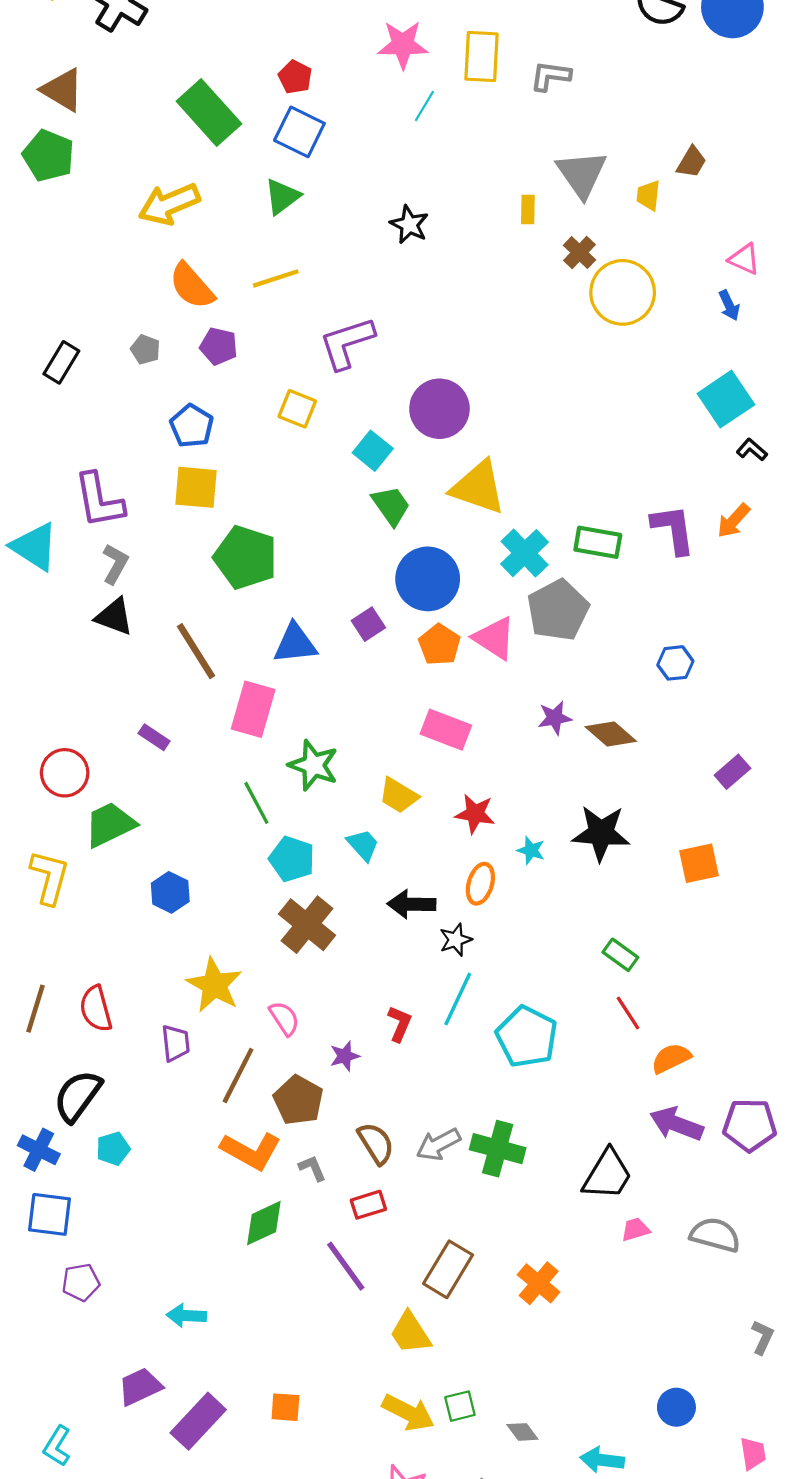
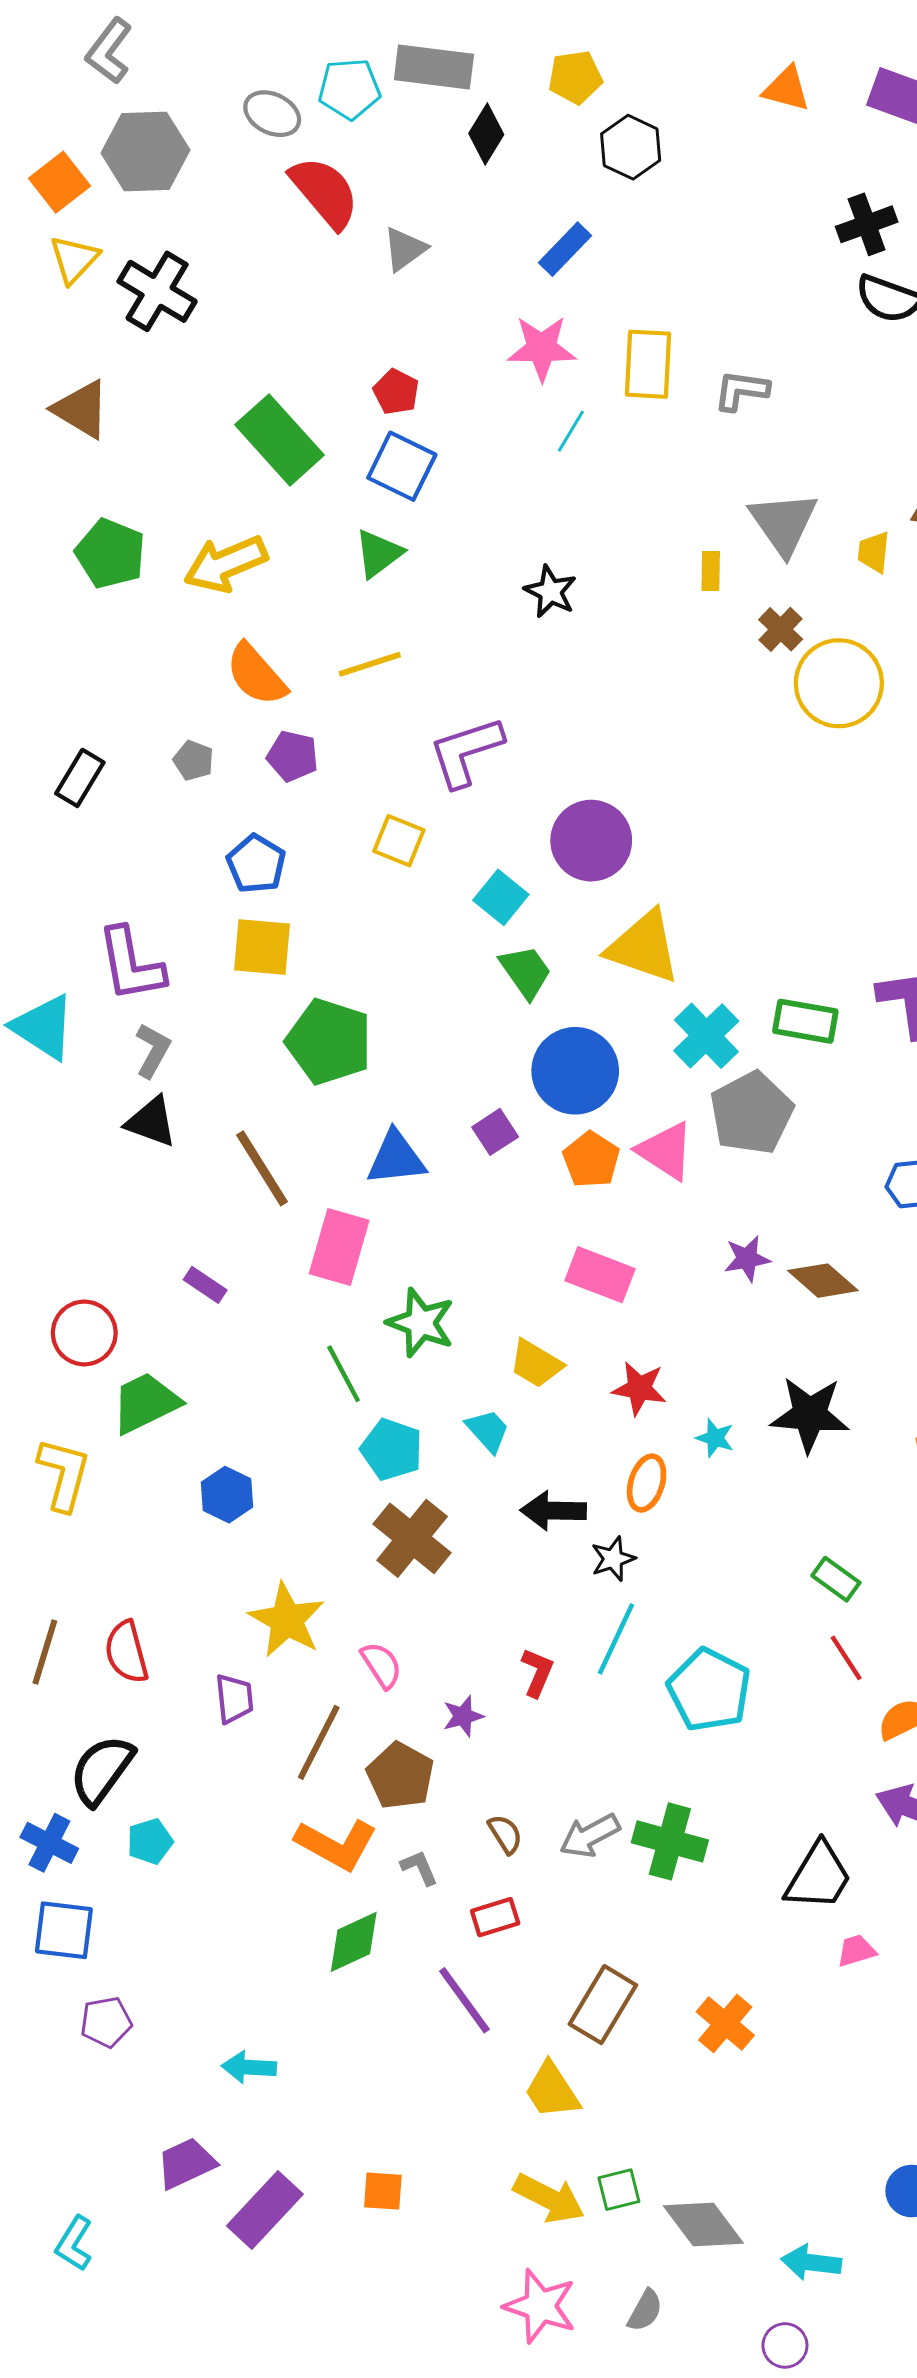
green pentagon: (48, 156) -> (110, 554), moved
brown semicircle: (376, 1143) -> (505, 1834), size x0.7
gray diamond: (522, 1432) -> (703, 2225), size x1.8

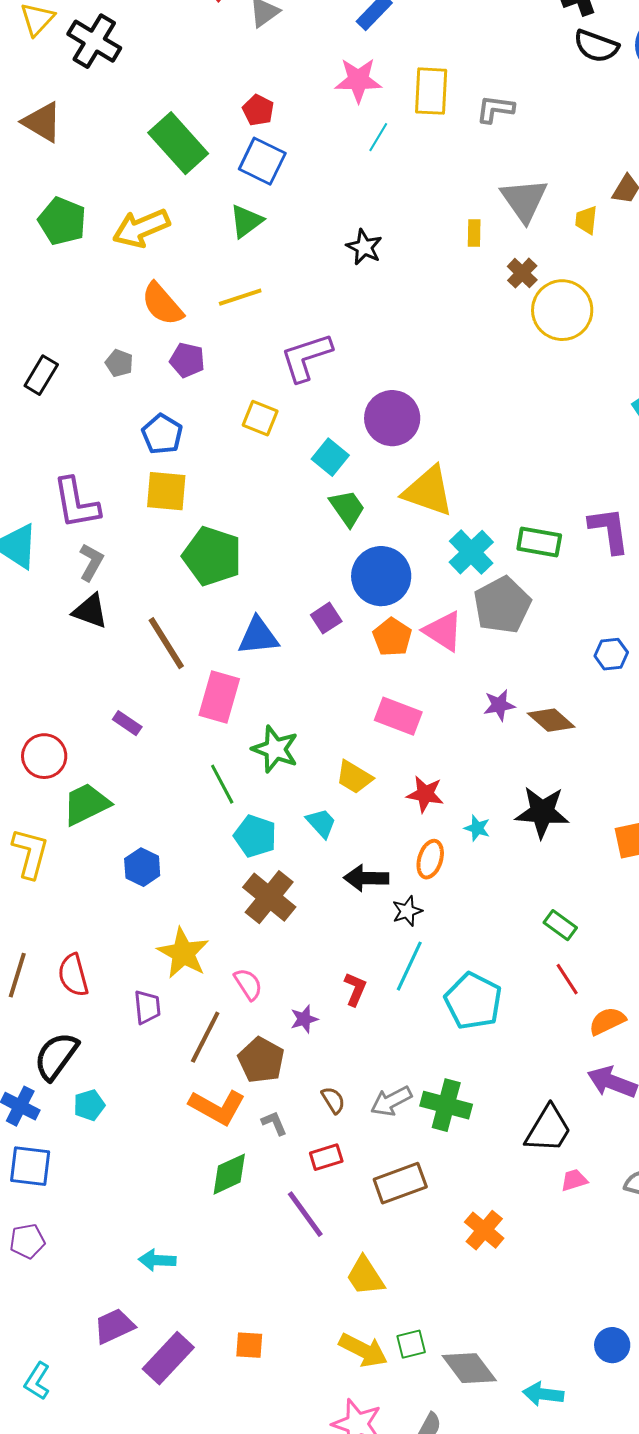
brown rectangle: (603, 2005) -> (400, 1183), moved, turned 39
purple pentagon: (106, 2022) -> (27, 1241), moved

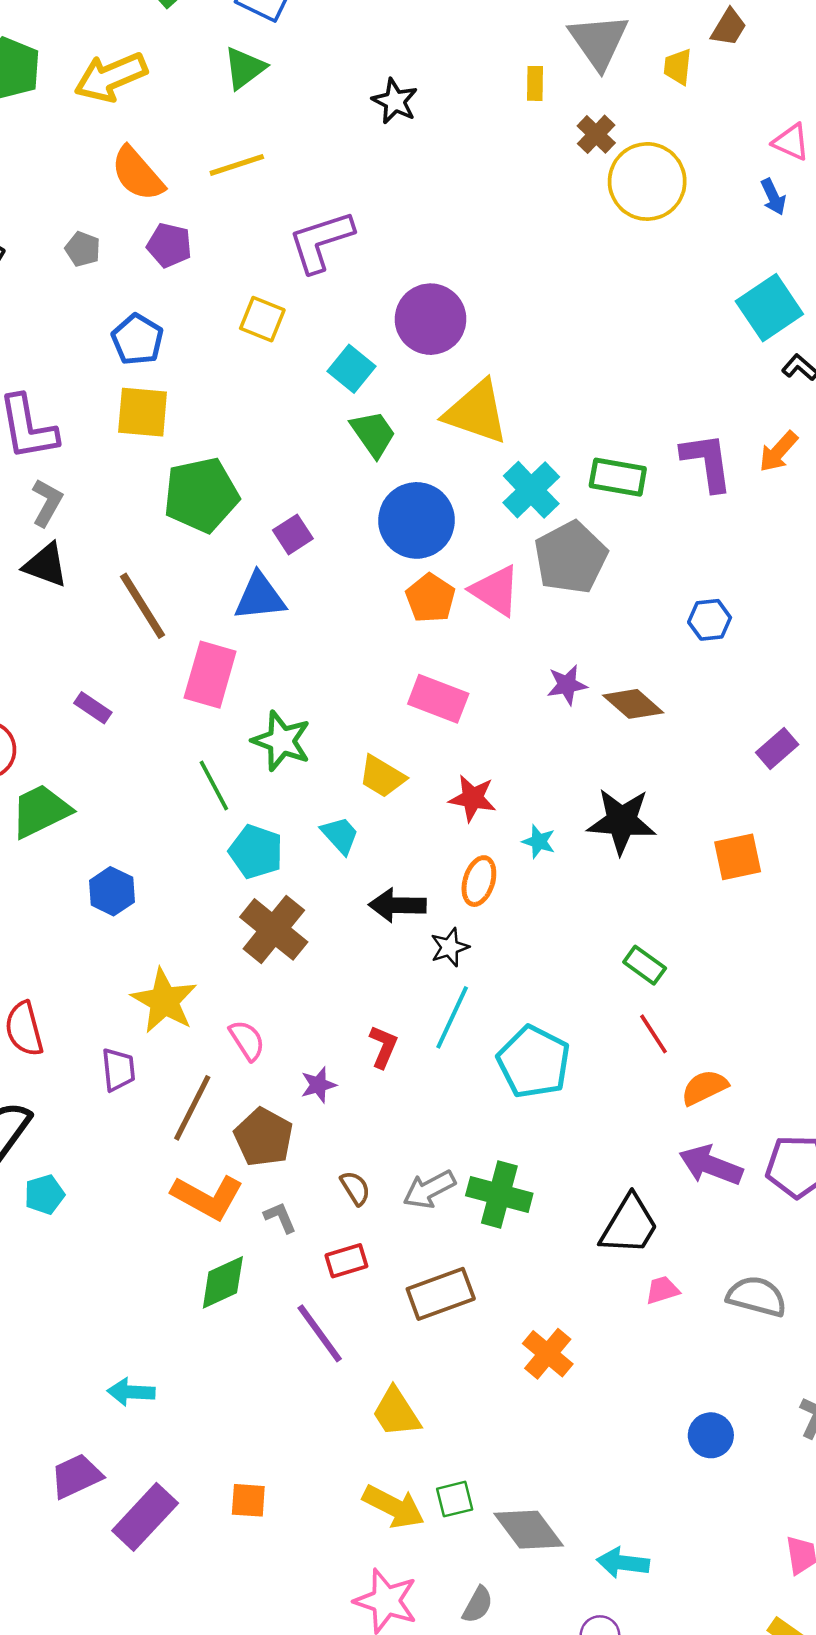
green pentagon: (212, 556) -> (201, 495), turned -30
purple square: (326, 618) -> (293, 534), moved
blue circle: (612, 1345) -> (711, 1435), moved

